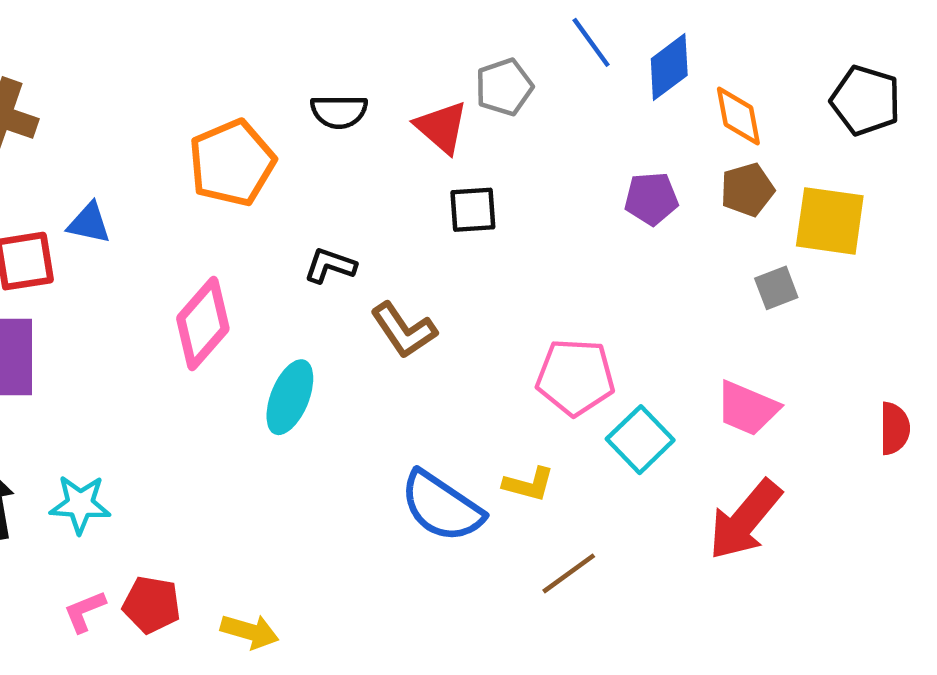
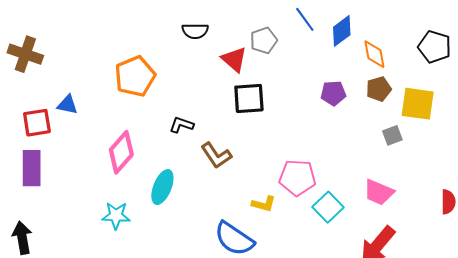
black semicircle: (339, 112) -> (195, 31), moved
black square: (473, 210) -> (249, 98), size x1.4
yellow L-shape: (529, 484) -> (264, 204), moved
cyan star: (80, 504) -> (116, 216), moved

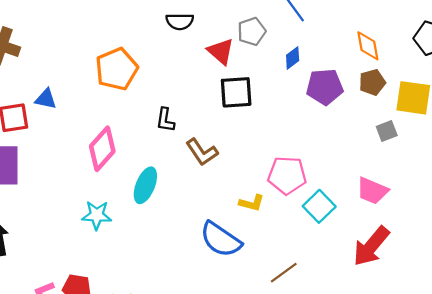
blue diamond: (342, 31) -> (293, 58), moved, size x0.7
purple pentagon: (333, 93) -> (325, 87), size x1.4
black L-shape: (181, 125) -> (165, 120), turned -100

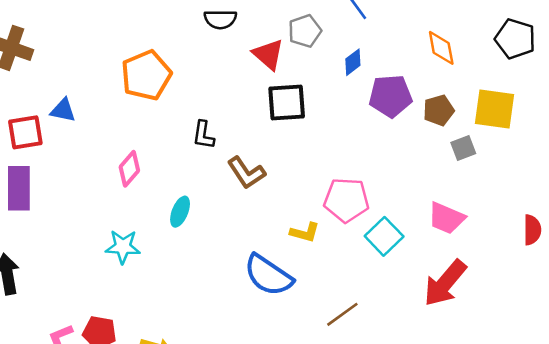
brown pentagon: (372, 82) -> (439, 110), moved
pink diamond: (102, 149) -> (129, 169), size x0.7
cyan ellipse: (145, 185) -> (180, 212), size x0.7

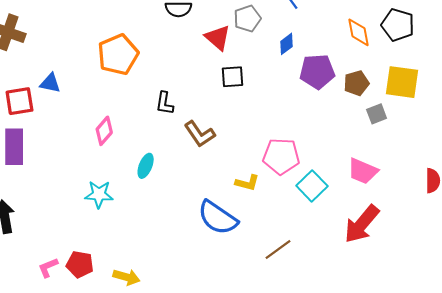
black pentagon: (515, 39) -> (398, 25), moved
black square: (287, 102) -> (232, 77), size x0.7

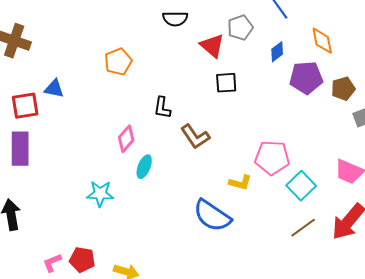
orange diamond: (359, 32) -> (322, 41), moved
orange pentagon: (118, 55) -> (118, 62), size x0.7
pink diamond: (104, 131) -> (126, 139), moved
brown line: (278, 250) -> (303, 228), moved

